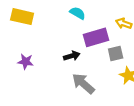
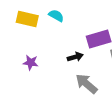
cyan semicircle: (77, 13) -> (56, 16), moved

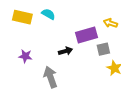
gray arrow: (86, 84) -> (50, 77), moved, turned 30

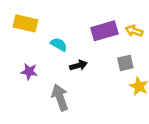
cyan semicircle: (48, 14) -> (59, 44), moved
purple rectangle: (86, 35) -> (104, 31), moved

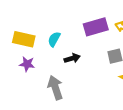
yellow rectangle: (25, 23) -> (24, 39), moved
cyan semicircle: (59, 44) -> (54, 39), turned -91

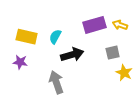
black arrow: (72, 58) -> (72, 55), size x1.5
purple star: (27, 64) -> (20, 62), moved

